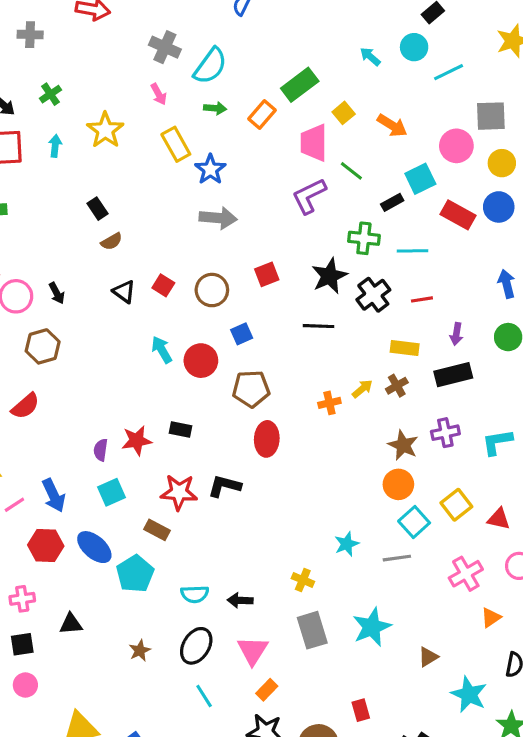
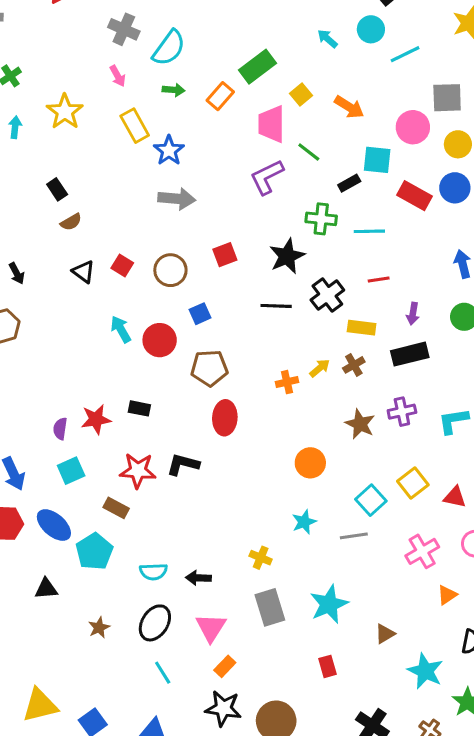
cyan square: (420, 179) -> (377, 160), turned 32
black cross: (373, 295) -> (327, 295), moved
orange circle: (398, 484) -> (310, 463), moved
black triangle: (71, 624) -> (46, 589), moved
red rectangle: (361, 710) -> (327, 666), moved

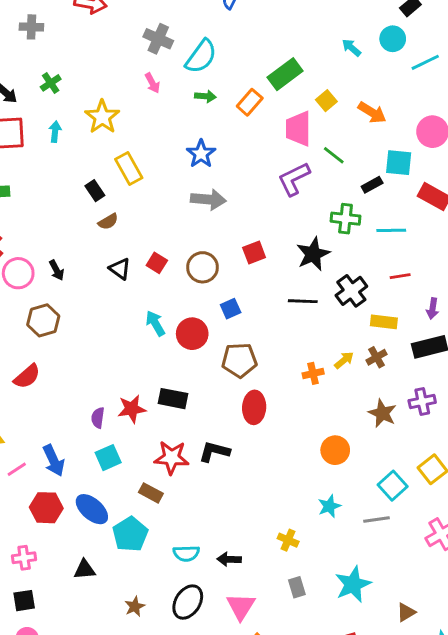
yellow rectangle: (135, 126) -> (129, 169), moved
black rectangle: (139, 408) -> (173, 399), size x1.4
gray rectangle: (270, 607) -> (297, 587), size x0.6

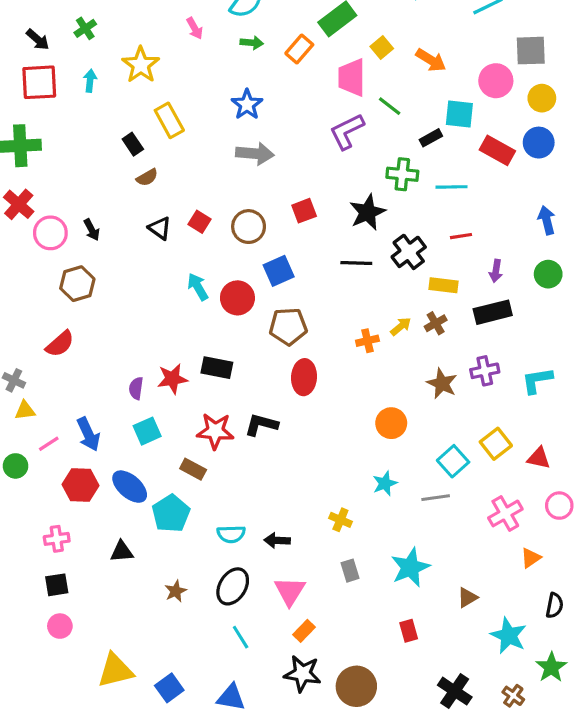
blue square: (231, 309) -> (279, 271), size x1.4

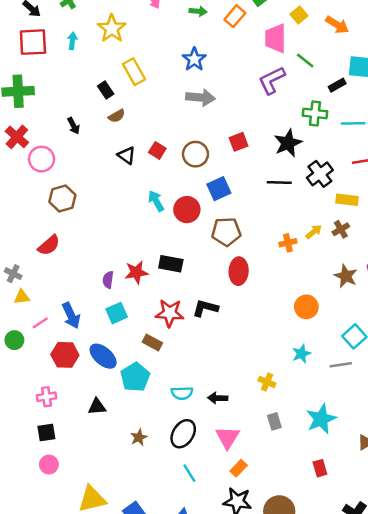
black arrow: (92, 230) -> (74, 126), moved

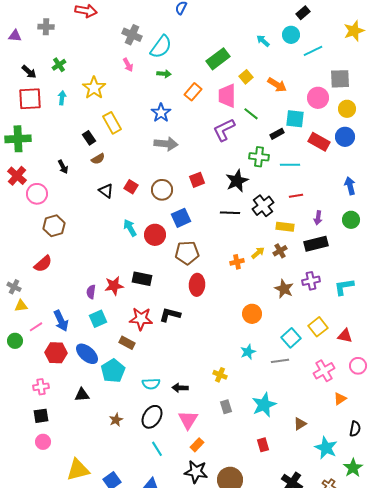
orange rectangle: (235, 16) -> (193, 92), moved

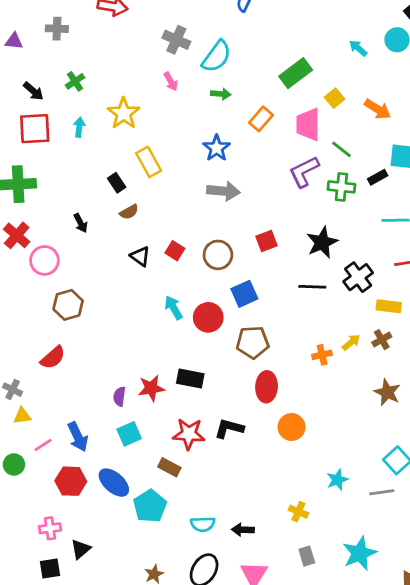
green cross: (259, 157) -> (341, 187), moved
orange circle: (252, 314) -> (292, 427), moved
black triangle: (82, 395) -> (81, 549), moved, turned -35

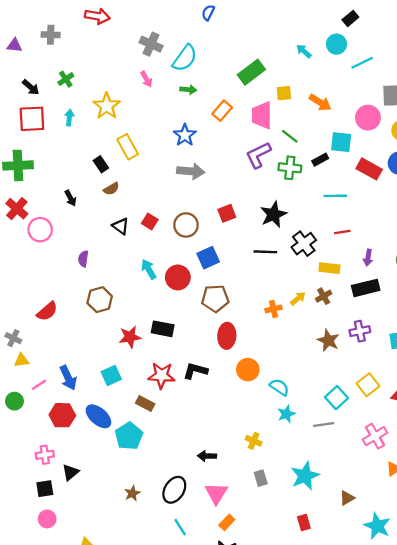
yellow square: (335, 98) -> (284, 93), turned 35
brown hexagon: (68, 305) -> (100, 300), moved
purple semicircle: (119, 396) -> (83, 259), moved
cyan semicircle: (203, 524) -> (279, 387), moved, turned -144

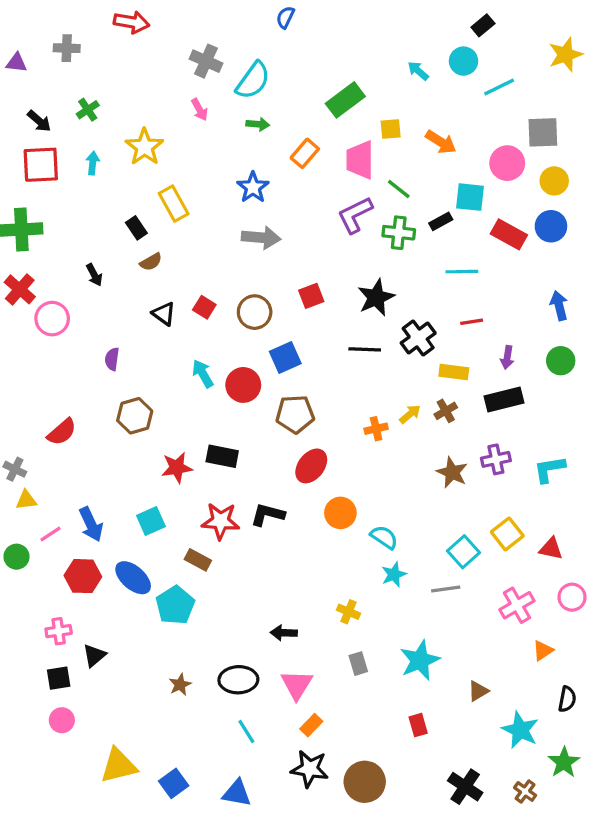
red ellipse: (227, 336) -> (311, 466), turned 35
black ellipse: (174, 490) -> (238, 680), turned 56

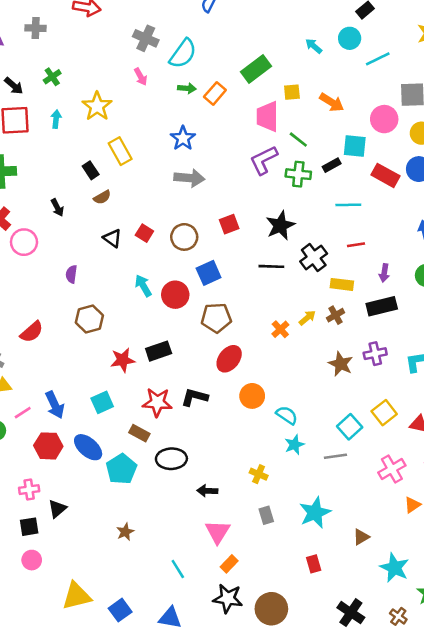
orange rectangle: (305, 153) -> (215, 93), moved
orange cross: (376, 429) -> (280, 329), turned -30
black rectangle: (222, 456) -> (159, 351), turned -30
black ellipse: (238, 680) -> (171, 459), moved

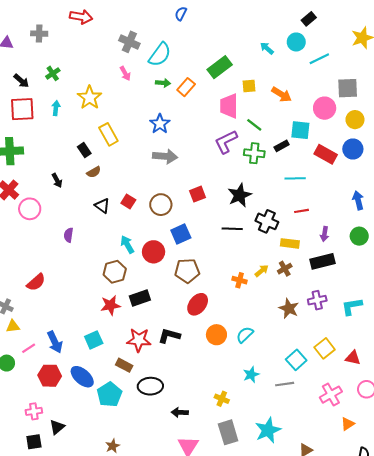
black cross: (314, 257) -> (267, 221), turned -30
brown hexagon: (89, 319) -> (115, 272), moved
orange cross: (280, 329) -> (240, 280), turned -32
cyan semicircle: (287, 415) -> (245, 335), moved, turned -78
gray rectangle: (266, 515) -> (228, 432), size x1.6

